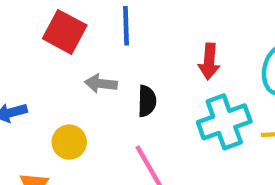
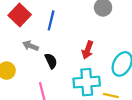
black semicircle: (147, 101) -> (51, 61), turned -42

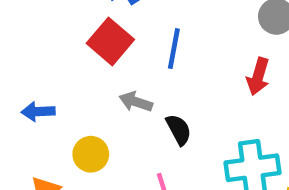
red arrow: (88, 50) -> (258, 76), moved

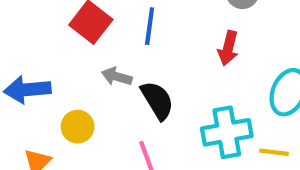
blue arrow: (38, 112) -> (27, 90), size x1.5
black semicircle: (179, 130) -> (157, 100), size x1.4

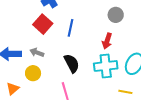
gray arrow: (117, 77) -> (37, 53), moved
cyan cross: (227, 132) -> (106, 66), moved

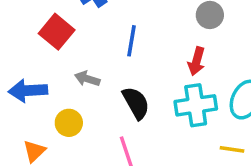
red square: (43, 24) -> (57, 32), moved
gray arrow: (37, 53) -> (87, 79), moved

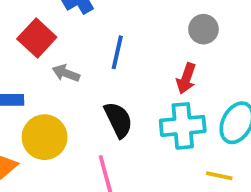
gray arrow: (87, 79) -> (66, 73), moved
yellow circle: (69, 123) -> (45, 137), size x1.5

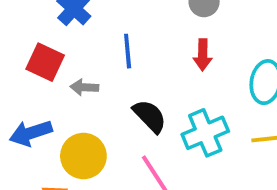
cyan cross: (183, 126) -> (205, 133), moved

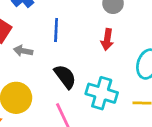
cyan cross: (205, 133) -> (102, 93), turned 32

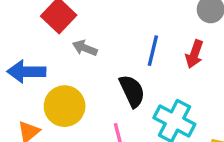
blue line: (56, 30) -> (153, 51), moved

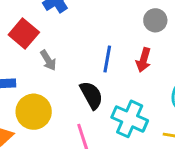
gray arrow: (85, 48) -> (48, 60), turned -140

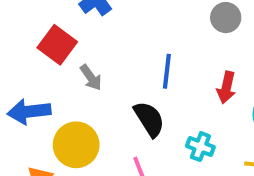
red arrow: (144, 60) -> (226, 88), moved
cyan cross: (130, 119) -> (200, 147), size x0.6

